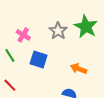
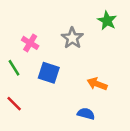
green star: (86, 27) -> (107, 21), moved, size x0.7

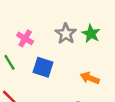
green star: (107, 21) -> (91, 34), moved

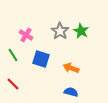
orange arrow: (90, 78) -> (71, 68), moved

